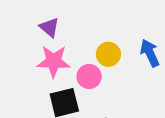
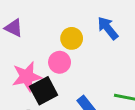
pink star: (54, 61) -> (27, 77), moved

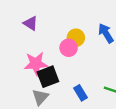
pink circle: (60, 62) -> (69, 48), moved

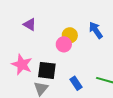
pink star: (36, 64) -> (22, 65), moved, turned 30
black square: (48, 77) -> (47, 70), turned 30

